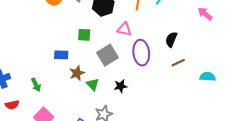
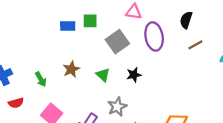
blue rectangle: (61, 55) -> (68, 26), moved
brown star: (77, 73) -> (71, 69), moved

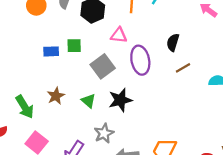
black star: (134, 75) -> (120, 100), size x1.5
green arrow: (41, 79) -> (25, 107), size x1.5

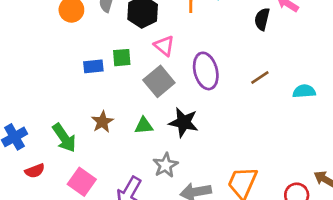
pink triangle: (119, 35) -> (164, 46), moved, turned 36
black semicircle: (173, 42) -> (262, 19), moved
black star: (120, 100) -> (184, 122), turned 30
green triangle: (88, 101) -> (144, 126), turned -42

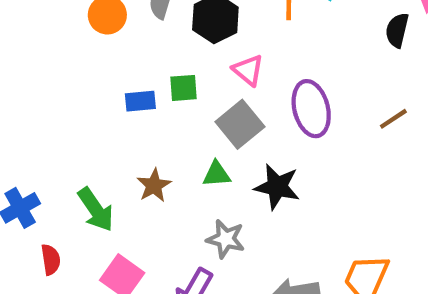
green triangle: (144, 126) -> (217, 174), moved
gray star: (166, 165) -> (226, 239), moved, turned -30
red semicircle: (35, 171) -> (51, 260), turned -78

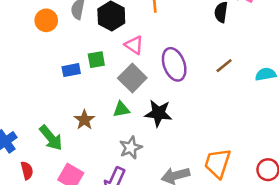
gray star: (226, 239) -> (131, 148), turned -30

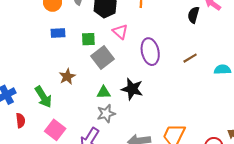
blue rectangle: (71, 70) -> (58, 33), moved
gray square: (132, 78) -> (103, 58), moved
green triangle: (121, 109) -> (104, 92), moved
brown star: (84, 120) -> (67, 77), moved

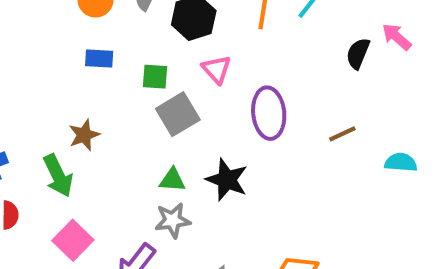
brown star: (67, 77) -> (84, 135), moved

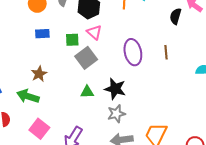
pink triangle: (217, 69) -> (94, 32), moved
brown line: (342, 134) -> (166, 52), moved, turned -64
green arrow: (58, 176) -> (28, 96), turned 140
gray star: (173, 220) -> (116, 114), moved

